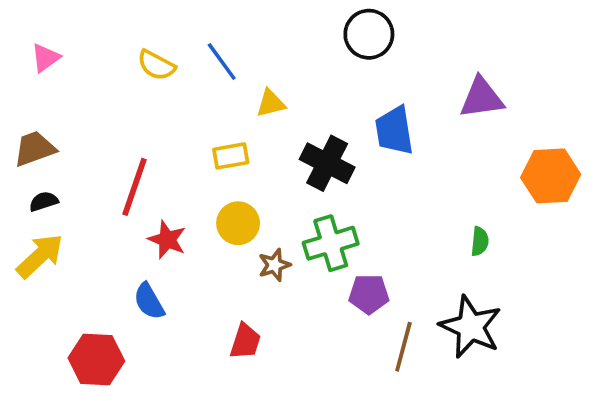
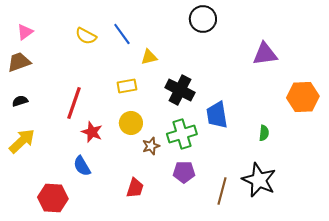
blue trapezoid: (394, 131) -> (217, 115), moved
brown trapezoid: (35, 149) -> (19, 62), moved
black semicircle: (44, 201) -> (20, 101), moved
purple pentagon: (369, 294) -> (184, 172), moved

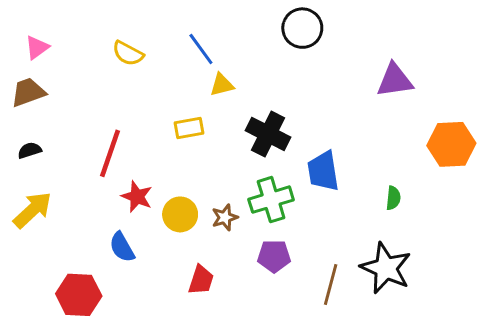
blue line: (122, 34) -> (201, 49), moved
yellow circle: (131, 123) -> (180, 214), moved

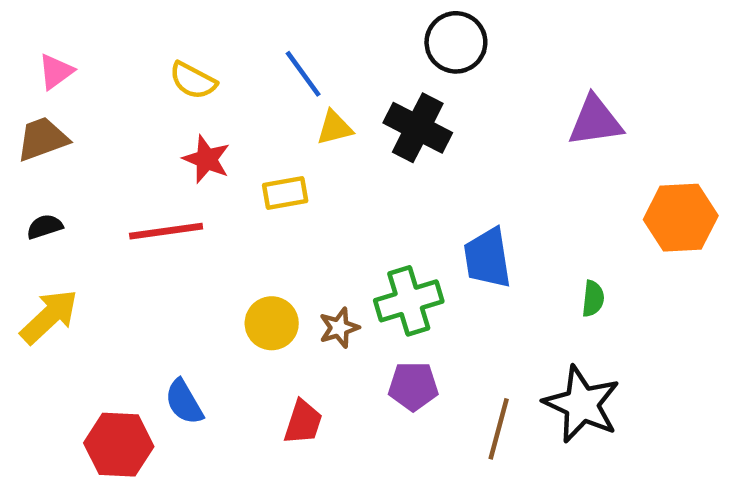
black cross: (268, 134) -> (418, 128), moved
red line: (110, 153) -> (166, 231), turned 63
red star: (137, 197) -> (206, 159), moved
blue semicircle: (122, 247) -> (184, 402), moved

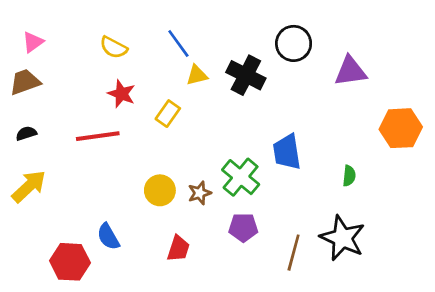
black circle: (456, 42) -> (294, 43), moved
yellow rectangle: (285, 193) -> (168, 114), turned -45
green cross: (409, 301) -> (241, 177), turned -33

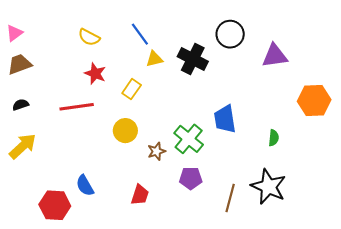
pink triangle: (33, 42) -> (14, 33), moved
yellow circle: (160, 190) -> (125, 131), moved

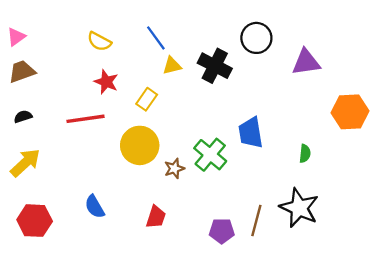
yellow circle: (125, 131) -> (140, 145), size x1.4
purple pentagon: (191, 178) -> (222, 231), moved
red hexagon: (55, 205) -> (35, 221), moved

